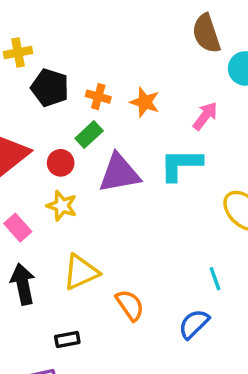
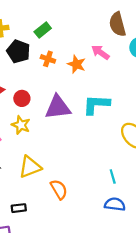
pink arrow: (205, 116) -> (100, 52), moved, turned -96
green rectangle: (89, 135) -> (43, 30), moved
blue semicircle: (194, 324) -> (115, 204), moved, turned 48

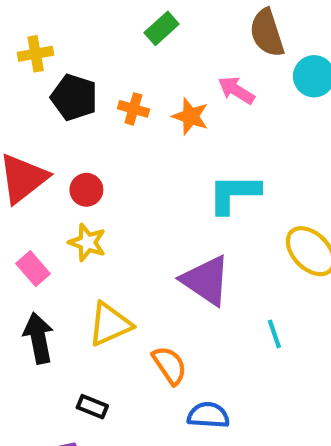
green rectangle: (43, 30) -> (162, 28), moved
purple triangle: (58, 107) -> (206, 280), moved, turned 44
blue semicircle: (115, 204) -> (208, 415), moved
black rectangle: (19, 208) -> (92, 407), turned 32

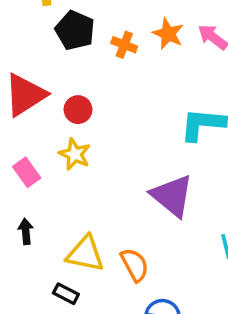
orange star: (190, 116) -> (168, 34), moved
yellow triangle: (110, 324) -> (85, 254), moved, turned 30
black arrow: (38, 338) -> (26, 231), size x0.6

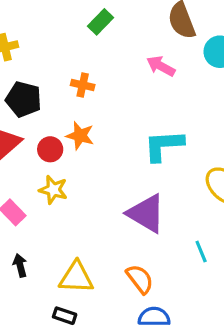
black pentagon: (75, 30) -> (24, 99), moved
orange star: (168, 34) -> (80, 136), moved
orange semicircle: (135, 265) -> (140, 279), moved

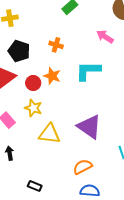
cyan L-shape: (164, 145) -> (88, 71), moved
yellow triangle: (76, 277) -> (49, 134), moved
orange semicircle: (140, 279) -> (83, 167), turned -84

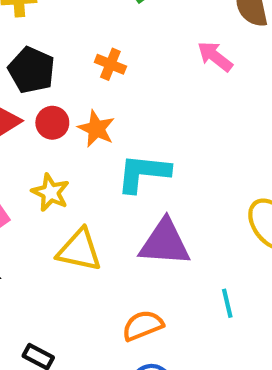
cyan L-shape: (88, 71) -> (143, 173), moved
red circle: (33, 83) -> (52, 123), moved
purple triangle: (89, 127) -> (165, 243), turned -36

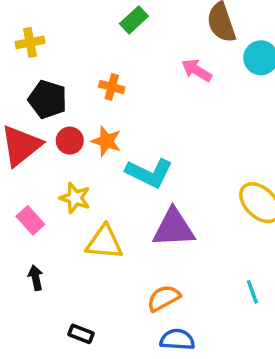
cyan L-shape: (143, 173) -> (149, 173), turned -153
cyan line: (227, 303) -> (252, 292), moved

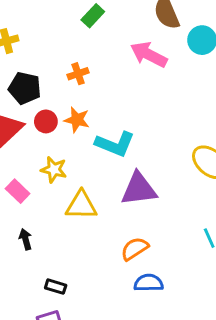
pink arrow: (197, 70) -> (149, 54), size x1.4
orange cross: (112, 87) -> (78, 74), turned -30
black rectangle: (81, 334) -> (56, 287), moved

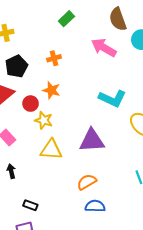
black pentagon: (25, 88) -> (16, 66), turned 30
red circle: (46, 121) -> (31, 104), moved
cyan L-shape: (115, 144) -> (112, 99), moved
yellow star: (54, 170) -> (44, 120), moved

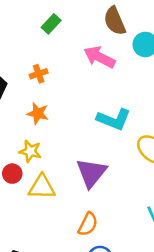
red circle: (31, 104) -> (12, 174), moved
purple triangle: (92, 141) -> (91, 173), turned -44
orange semicircle: (87, 182) -> (88, 224), turned 150

